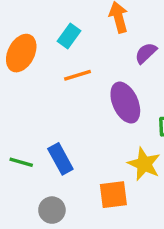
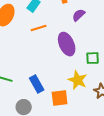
blue rectangle: (60, 159) -> (37, 84), moved

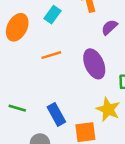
orange line: (39, 28) -> (51, 55), moved

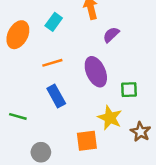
blue rectangle: (56, 114) -> (56, 96), moved

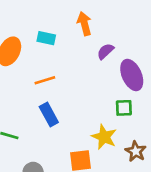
cyan rectangle: (54, 22) -> (46, 38), turned 66
purple ellipse: (96, 72) -> (132, 75), moved

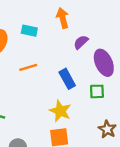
blue rectangle: (49, 114) -> (67, 79), moved
yellow star: (104, 137) -> (60, 111), moved

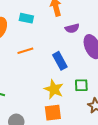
purple semicircle: (81, 42) -> (72, 28), turned -152
green square: (97, 91) -> (81, 85), moved

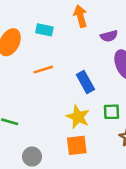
purple semicircle: (72, 28) -> (109, 36), moved

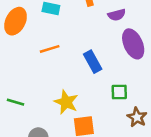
yellow star: (78, 117) -> (66, 102), moved

